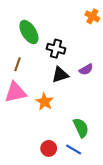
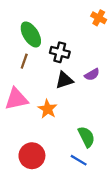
brown line: (17, 64) -> (24, 61), moved
red circle: (49, 148) -> (32, 156), moved, size x1.5

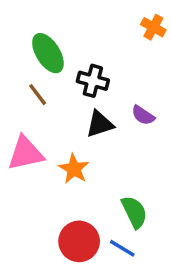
brown line: (24, 61) -> (38, 95), turned -56
purple semicircle: (92, 75) -> (143, 115), turned 64
red circle: (32, 156) -> (79, 241), moved

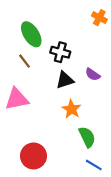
orange star: (74, 169) -> (71, 109), moved
red circle: (79, 241) -> (33, 156), moved
blue line: (122, 248) -> (94, 165), moved

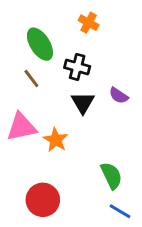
orange cross: (99, 18) -> (89, 23), moved
black triangle: (65, 80) -> (83, 103), turned -42
orange star: (71, 109) -> (56, 140), moved

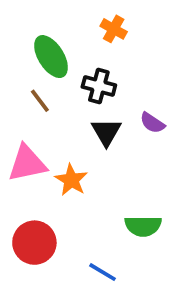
green semicircle: (111, 176) -> (143, 226), turned 116
red circle: (43, 200) -> (34, 243), moved
blue line: (120, 211) -> (103, 272), moved

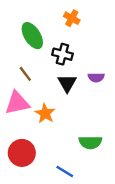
brown line: (40, 101) -> (25, 74), moved
purple semicircle: (152, 123) -> (96, 77), turned -35

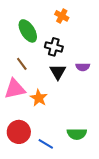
green semicircle: (90, 142) -> (77, 134), moved
blue line: (65, 171) -> (46, 144), moved

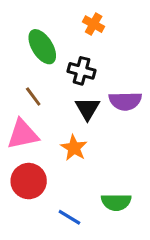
purple semicircle: (83, 67) -> (125, 101), size x1.5
orange star: (39, 98) -> (74, 148), moved
red circle: (19, 132) -> (29, 181), moved

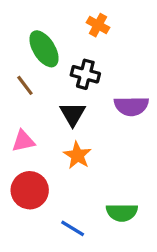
brown line: (33, 97) -> (25, 85), moved
black triangle: (87, 109) -> (73, 114), moved
pink triangle: (23, 134) -> (23, 141), size x0.7

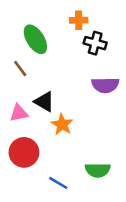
orange cross: (98, 25) -> (79, 20), turned -30
black cross: (85, 74) -> (95, 43), moved
black triangle: (73, 114) -> (44, 102), moved, turned -30

